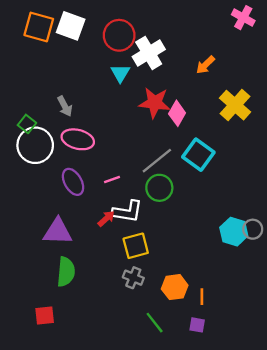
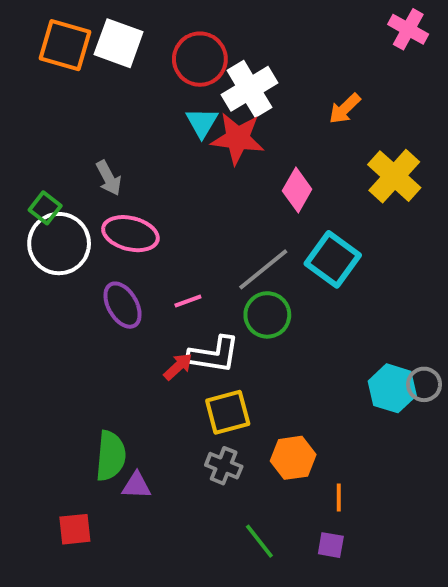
red star: (155, 103) -> (238, 138), moved
purple triangle: (58, 232) -> (136, 486), moved, size x0.6
orange hexagon: (175, 287) -> (293, 458), moved

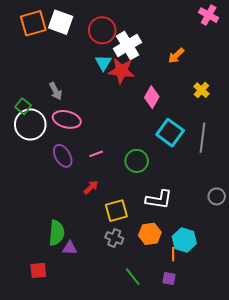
orange square: (65, 45) -> (33, 23), turned -32
yellow cross: (394, 176) -> (201, 90), size x0.6
gray line: (263, 269) -> (202, 138), moved, turned -44
white L-shape: (214, 355) -> (159, 199), moved
cyan hexagon: (392, 388) -> (184, 240), moved

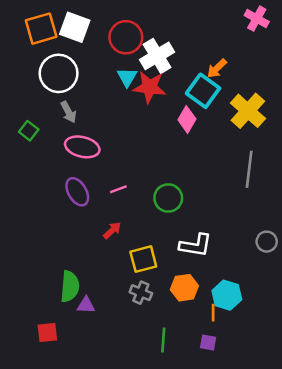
yellow cross: (201, 90) -> (248, 111), size x1.8
white circle: (30, 124) -> (59, 73), moved
cyan square: (170, 133) -> (203, 91), moved
green line: (133, 276) -> (163, 340), turned 42

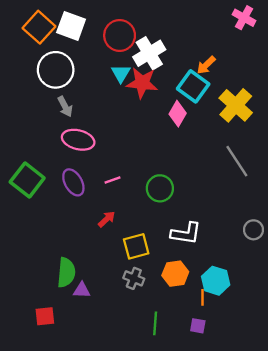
orange square: (41, 29) -> (39, 27), turned -32
green square: (29, 131) -> (27, 180), moved, size x1.8
gray line: (249, 169) -> (237, 161), turned -40

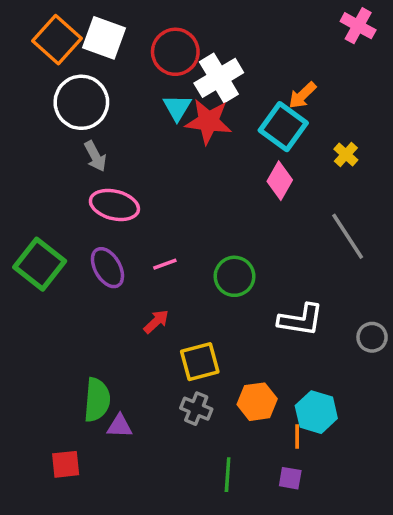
yellow cross: (236, 105) -> (346, 155), size x0.5
pink diamond: (178, 114) -> (280, 181), moved
white L-shape: (186, 233) -> (301, 320), moved

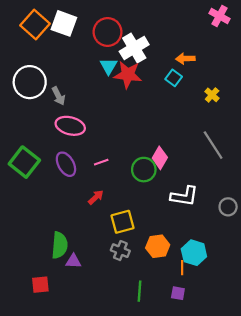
orange arrow: (302, 95) -> (185, 59), turned 42
white circle: (81, 102) -> (30, 82), moved
cyan square: (283, 127) -> (174, 78), size x0.6
pink diamond: (280, 181) -> (160, 158), moved

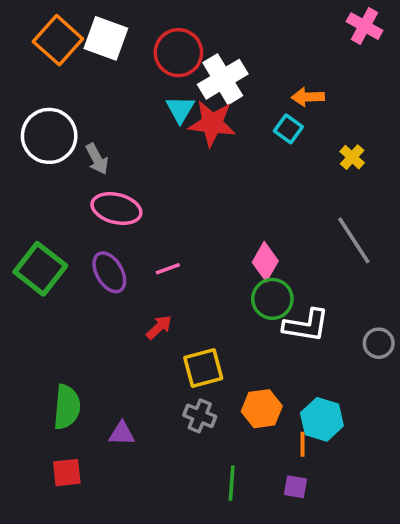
green circle: (144, 170) -> (272, 299), moved
green semicircle: (60, 245) -> (67, 407), moved

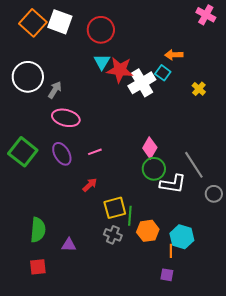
white cross: (223, 79) -> (142, 83), moved
gray arrow: (97, 159) -> (55, 90), turned -120
gray line: (354, 240) -> (194, 165), moved
green line: (232, 483) -> (130, 216), moved

